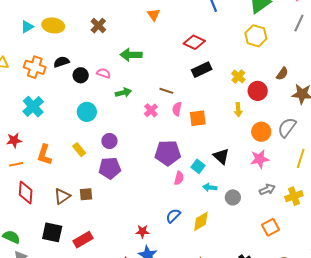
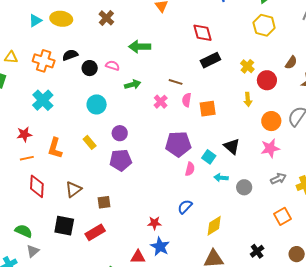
red diamond: (194, 42) -> (203, 33), turned 50
brown square: (86, 194) -> (104, 202), moved
yellow diamond: (201, 221) -> (214, 226), moved

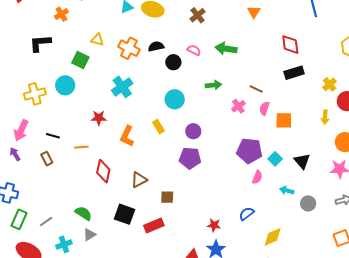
pink semicircle: (112, 66) -> (194, 50), moved
yellow rectangle: (90, 142) -> (158, 127), moved
cyan square: (209, 157) -> (275, 159), moved
orange line: (27, 158) -> (81, 147), moved

